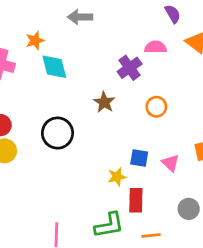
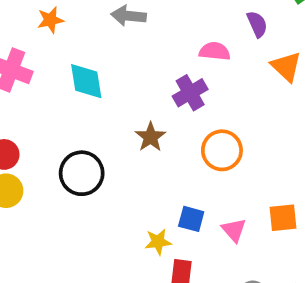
orange star: (35, 41) -> (50, 20), moved
pink semicircle: (156, 47) -> (215, 51), moved
orange circle: (156, 107) -> (222, 150), size x1.4

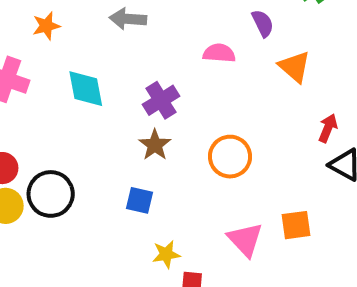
purple cross: (190, 93) -> (161, 100), moved
black circle: (82, 173) -> (51, 194), moved
blue square: (191, 219) -> (139, 200), moved
pink triangle: (234, 230) -> (245, 239), size x1.4

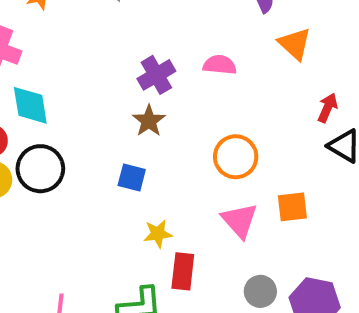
pink semicircle: (219, 53) -> (220, 65), moved
cyan diamond: (86, 89) -> (30, 105), moved
orange circle: (230, 157) -> (236, 157), moved

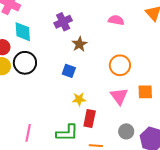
purple cross: (156, 75) -> (63, 22), moved

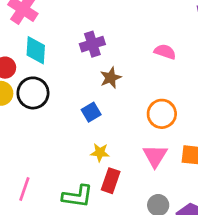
blue square: (69, 71) -> (91, 112), turned 32

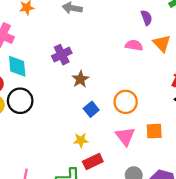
pink semicircle: (165, 52) -> (134, 45), moved
blue square: (91, 112) -> (91, 109), moved
red rectangle: (111, 181) -> (93, 161), turned 54

